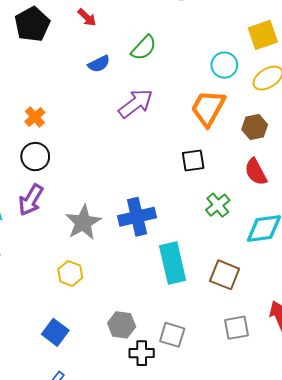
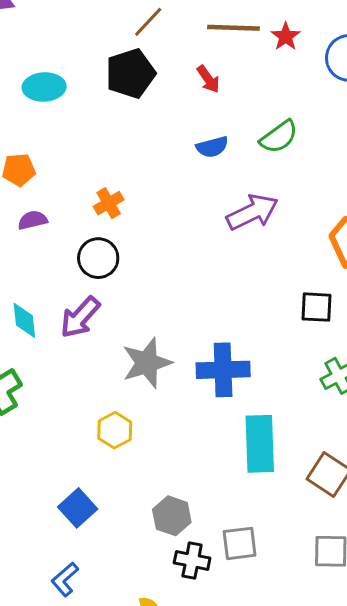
gray square: (172, 335) -> (240, 543), turned -35

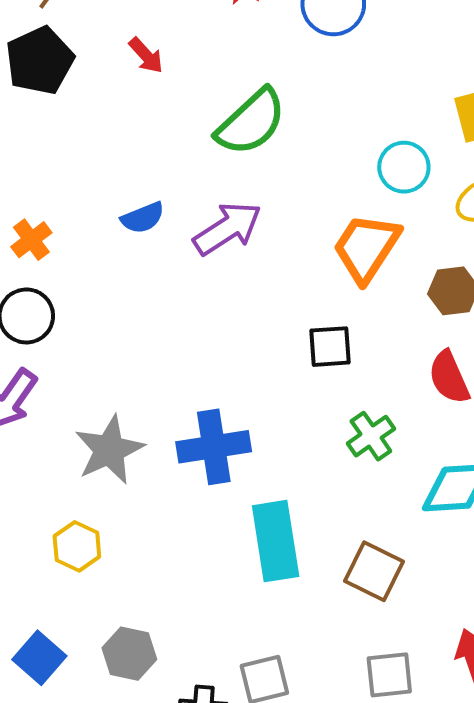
green semicircle: (279, 137) -> (251, 122), size x1.4
blue semicircle: (212, 147) -> (143, 218), moved
gray hexagon: (172, 516) -> (129, 654), moved

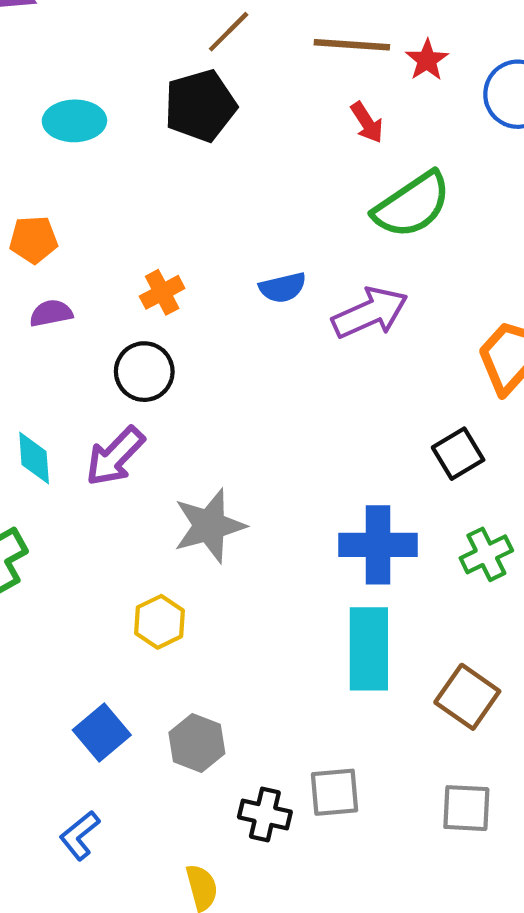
red arrow: (146, 55) -> (367, 122), moved
black square: (330, 347) -> (458, 454), turned -36
blue cross: (214, 447) -> (378, 545), moved

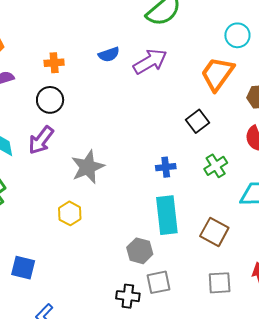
orange cross: (162, 292) -> (54, 63), turned 30
blue cross: (378, 545) -> (166, 167), size x0.6
blue square: (102, 733) -> (23, 268), moved, turned -30
gray hexagon: (197, 743) -> (140, 251), moved

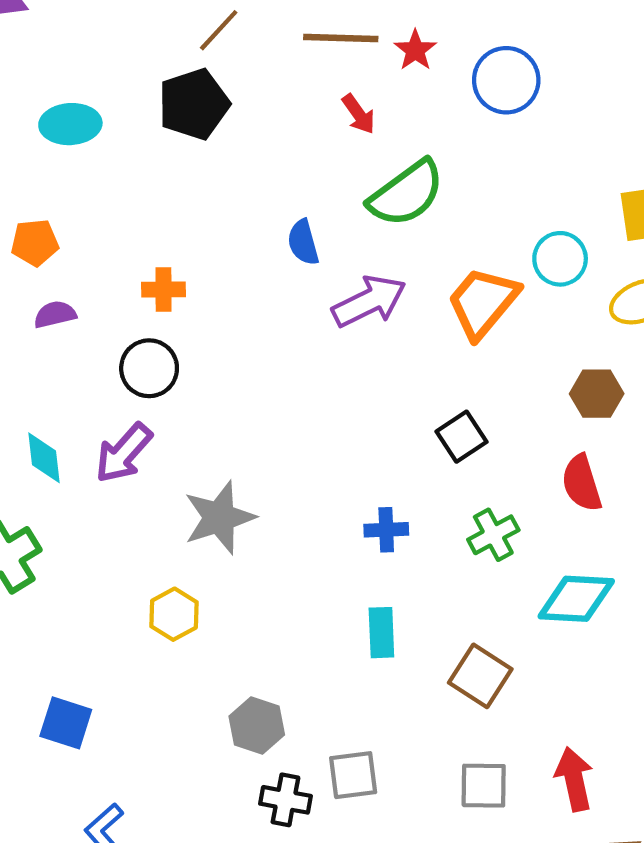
blue semicircle: (109, 54) -> (303, 242), moved, turned 90
orange trapezoid: (217, 74) -> (483, 302), moved
cyan rectangle: (167, 215) -> (381, 633), size x0.6
gray hexagon: (140, 251) -> (257, 725), moved

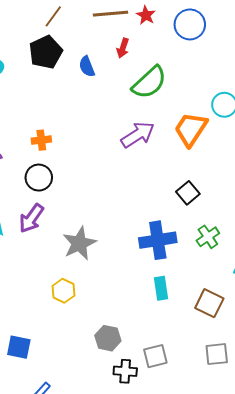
red arrow: (359, 114) -> (123, 48), turned 60
blue semicircle: (303, 242) -> (87, 67), moved
blue cross: (386, 530) -> (158, 240), size x1.8

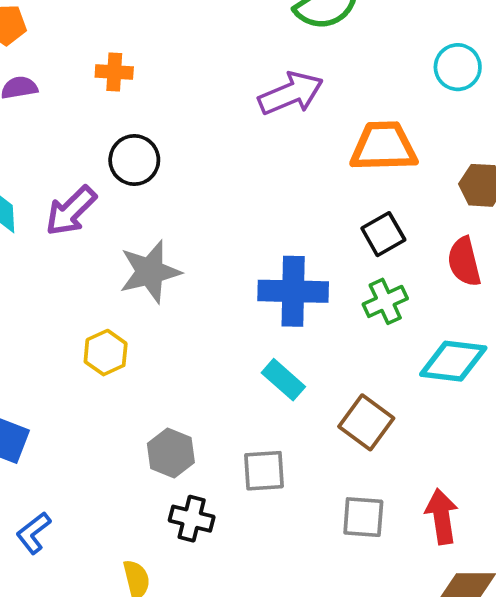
orange trapezoid: (191, 129) -> (384, 147), moved, turned 45
black circle: (39, 178) -> (134, 160), moved
black square: (188, 193) -> (383, 234), moved
cyan rectangle: (161, 288) -> (283, 380), turned -50
gray square: (155, 356) -> (264, 471), moved

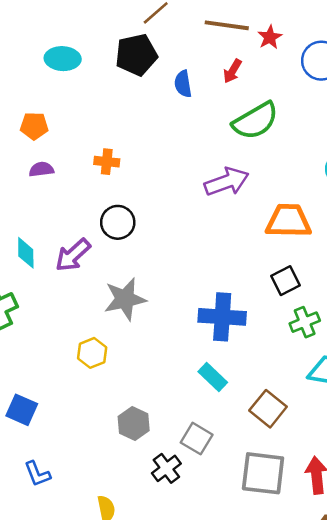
green cross: (385, 301) -> (305, 322), moved
gray square: (264, 471) -> (197, 439), turned 32
gray square: (363, 517) -> (263, 473), size x1.5
black cross: (192, 519) -> (166, 468), moved, turned 36
blue L-shape: (33, 533) -> (37, 474), turned -76

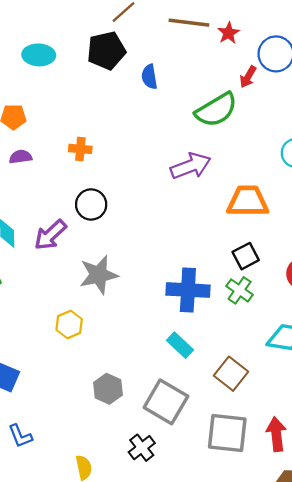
red arrow: (232, 71) -> (248, 77), moved
green cross: (305, 322) -> (240, 290), moved, turned -32
gray square: (197, 439) -> (166, 402), size x1.5
black cross: (166, 468) -> (142, 448), moved

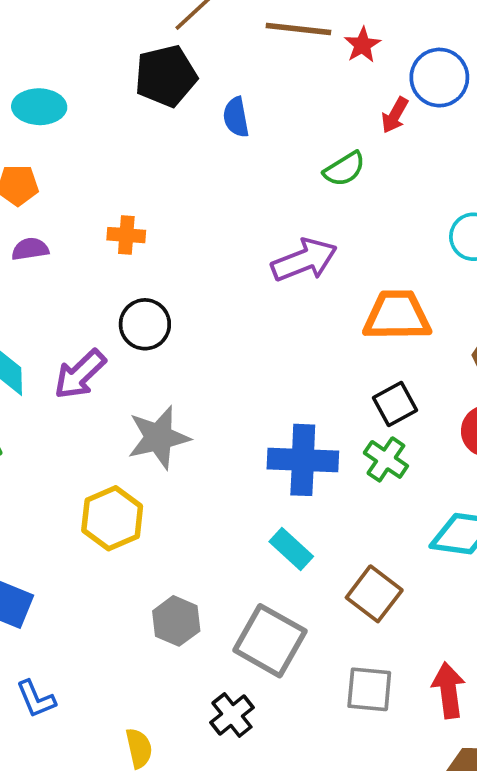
cyan ellipse: (39, 55) -> (39, 107), moved
green semicircle: (216, 110) -> (344, 169), size x0.6
yellow hexagon: (69, 325) -> (112, 518), size x1.4
gray square: (227, 433) -> (369, 689), size x0.7

